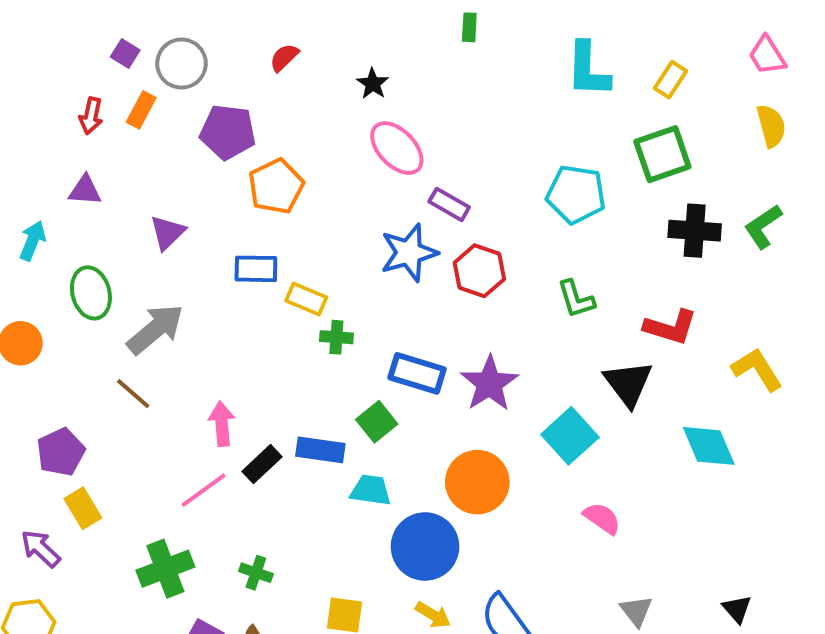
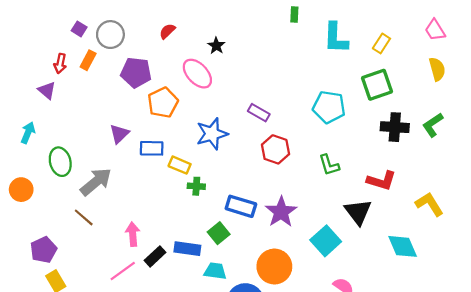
green rectangle: (469, 27) -> (294, 14), moved
pink ellipse: (397, 148) -> (197, 74), moved
purple triangle: (85, 190) -> (47, 90), moved, turned 36
purple triangle: (167, 233) -> (119, 134), moved
blue star: (409, 253) -> (212, 134), moved

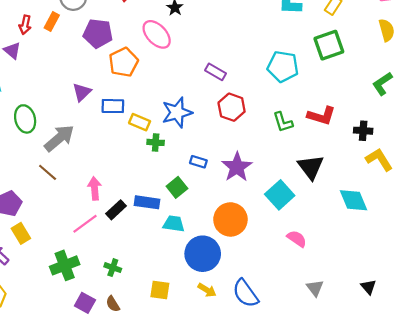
black cross: (395, 127) -> (363, 131), moved, size x0.7
blue star: (212, 134) -> (177, 112), moved
red L-shape: (381, 181) -> (321, 116), moved
blue rectangle: (241, 206) -> (198, 162), size x0.6

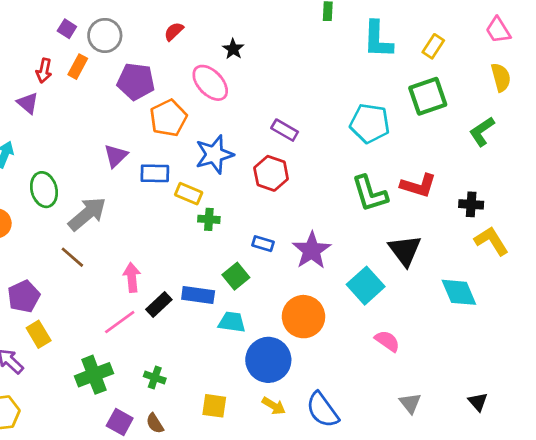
green L-shape: (382, 84) -> (482, 131), moved
red hexagon: (232, 107) -> (271, 173), moved
blue star: (177, 112) -> (214, 154), moved
green L-shape: (283, 122) -> (370, 194), size x1.4

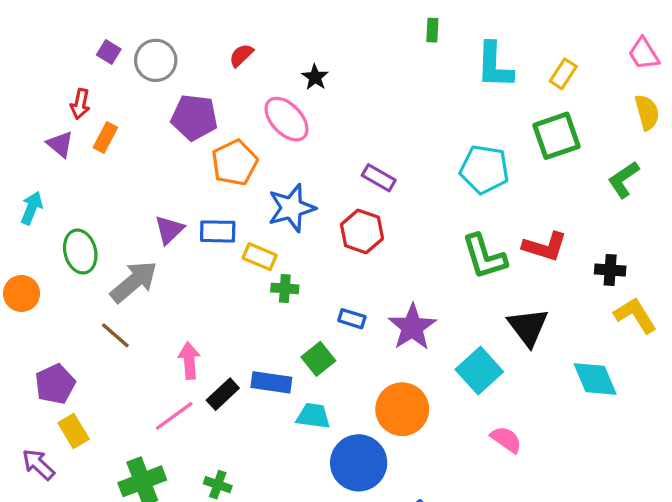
orange rectangle: (78, 67) -> (105, 138), moved
purple triangle: (116, 156) -> (169, 230), moved

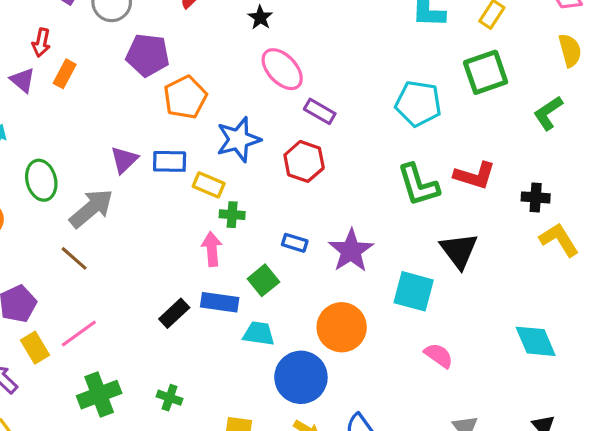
pink ellipse: (286, 119) -> (282, 69), moved
pink arrow: (189, 361) -> (212, 249), moved
cyan square: (479, 371) -> (414, 291), turned -33
cyan diamond: (595, 379) -> (536, 341), moved
pink line: (174, 416) -> (79, 334), moved

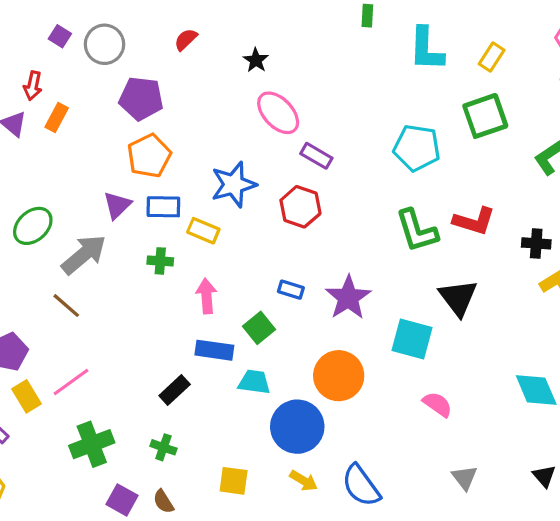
orange pentagon: (185, 97) -> (149, 156), moved
green ellipse: (41, 180) -> (33, 226), turned 63
green cross: (232, 215) -> (160, 261), moved
black rectangle: (174, 313) -> (175, 390), moved

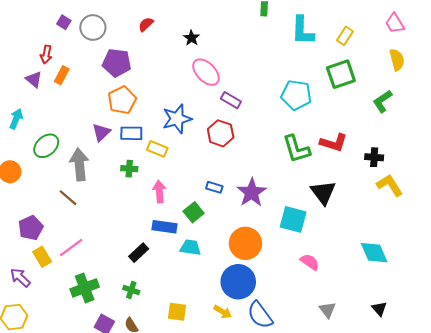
gray arrow: (84, 255) -> (79, 164), turned -56
blue circle: (297, 427) -> (238, 282), moved

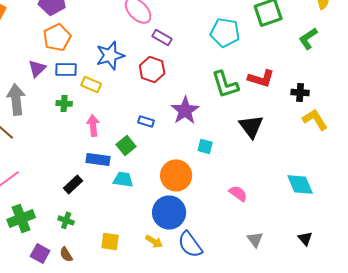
purple star: (252, 192) -> (185, 110), moved
cyan square: (293, 219) -> (205, 146), moved, size x0.6

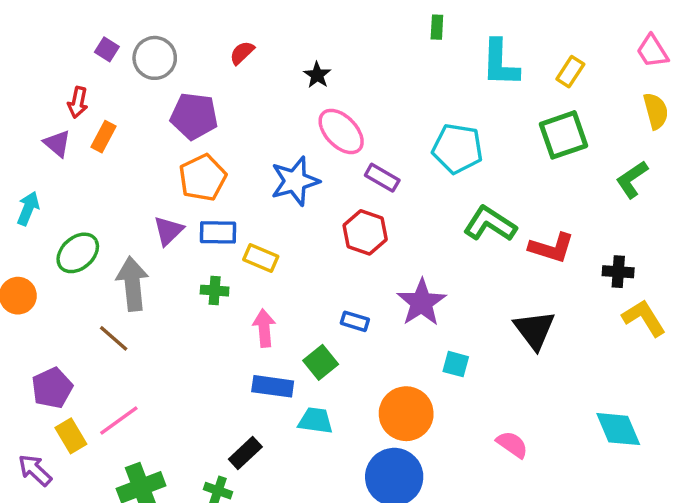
cyan pentagon: (225, 32) -> (457, 149), moved
blue star: (110, 55) -> (295, 181), moved
green L-shape: (225, 84) -> (490, 224), moved, turned 140
black rectangle: (73, 184) -> (245, 453), moved

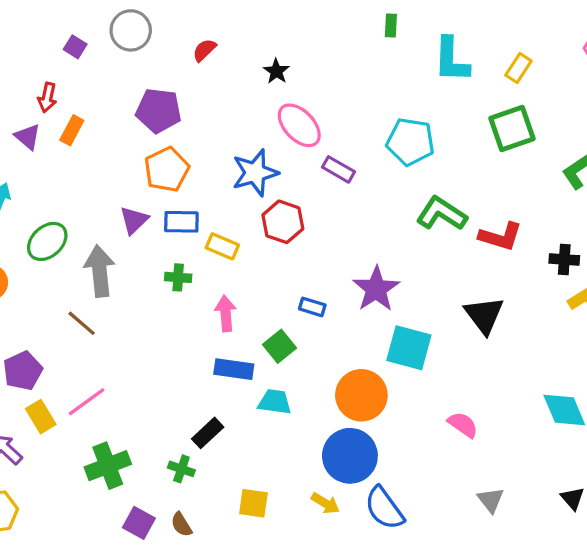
gray circle: (155, 58) -> (131, 30), moved
red hexagon: (365, 232) -> (283, 222), moved
cyan square: (456, 364) -> (409, 348), size x1.8

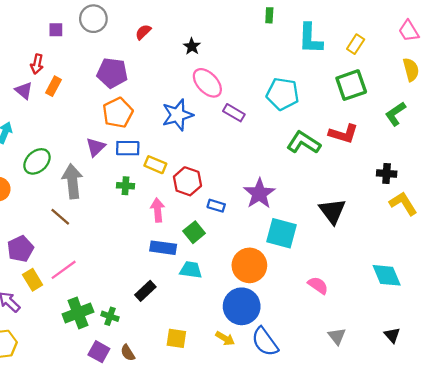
purple square: (75, 47) -> (56, 30), turned -32
red hexagon: (283, 222) -> (187, 181), moved
red L-shape: (500, 237) -> (343, 134), moved
green cross: (181, 469) -> (110, 316), moved

